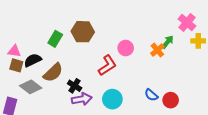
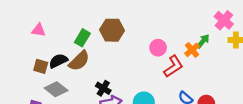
pink triangle: (14, 51) -> (39, 30), moved
red L-shape: (107, 65) -> (173, 66), moved
brown semicircle: (53, 73) -> (79, 61), moved

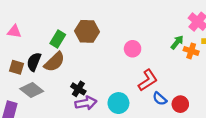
orange cross: (192, 50) -> (191, 51), moved, turned -32
black semicircle: (58, 61) -> (34, 62), turned -42
red L-shape: (173, 66) -> (148, 80), moved

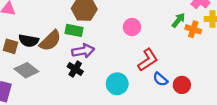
green rectangle: (58, 39) -> (74, 30), moved, turned 70
black semicircle: (34, 62) -> (29, 41), turned -102
purple arrow: (86, 103) -> (83, 51), moved

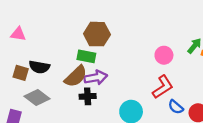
pink circle: (132, 27) -> (164, 55), moved
brown semicircle: (50, 41) -> (76, 76), moved
black cross: (75, 69) -> (88, 96), turned -35

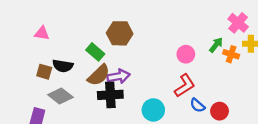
green rectangle: (86, 56) -> (95, 52), moved, turned 30
black cross: (88, 96) -> (110, 95), size x1.5

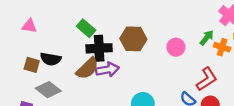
brown hexagon: (120, 33) -> (133, 39), moved
green rectangle: (95, 52) -> (86, 28), moved
red L-shape: (185, 86) -> (207, 79), moved
black cross: (110, 95) -> (99, 48), moved

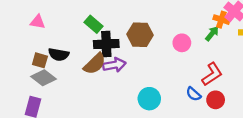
orange cross: (222, 47) -> (221, 20), moved
gray diamond: (48, 90) -> (43, 78), moved

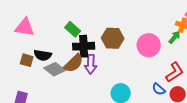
pink triangle: (38, 22) -> (25, 27), size x1.5
pink circle: (182, 43) -> (149, 45), size x1.5
purple arrow: (114, 65) -> (91, 64), turned 102
gray diamond: (43, 78) -> (55, 69), moved

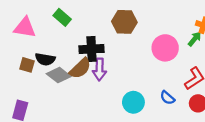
green rectangle: (73, 29) -> (62, 17), moved
brown hexagon: (113, 38) -> (124, 22), moved
blue semicircle: (159, 89) -> (167, 98), moved

